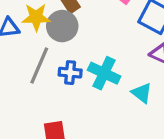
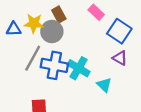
blue cross: (70, 73) -> (54, 65), size x1.6

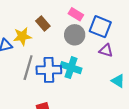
gray circle: (52, 32) -> (75, 35), moved
cyan triangle: (104, 85) -> (118, 81), moved

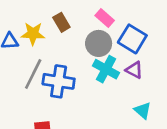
cyan cross: (71, 68) -> (106, 69), moved

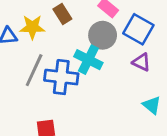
cyan cross: (106, 69) -> (88, 60), moved

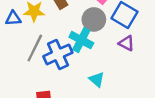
blue cross: (61, 77) -> (58, 54), turned -32
cyan triangle: (152, 105) -> (97, 79), moved

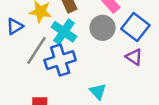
blue triangle: (13, 18) -> (15, 26), moved, turned -35
cyan cross: (81, 40) -> (64, 32), moved

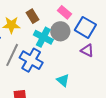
cyan cross: (64, 32) -> (43, 37), moved
blue cross: (60, 60) -> (31, 60), turned -35

